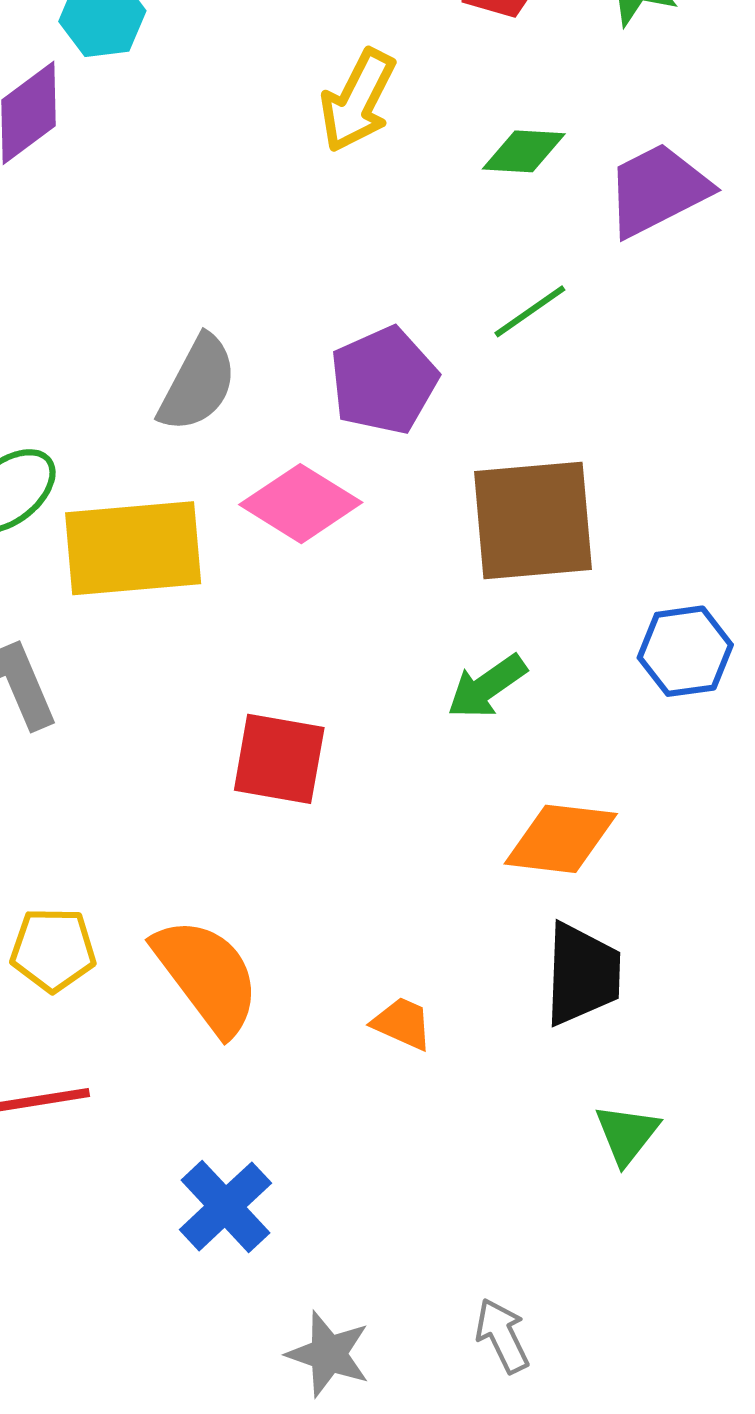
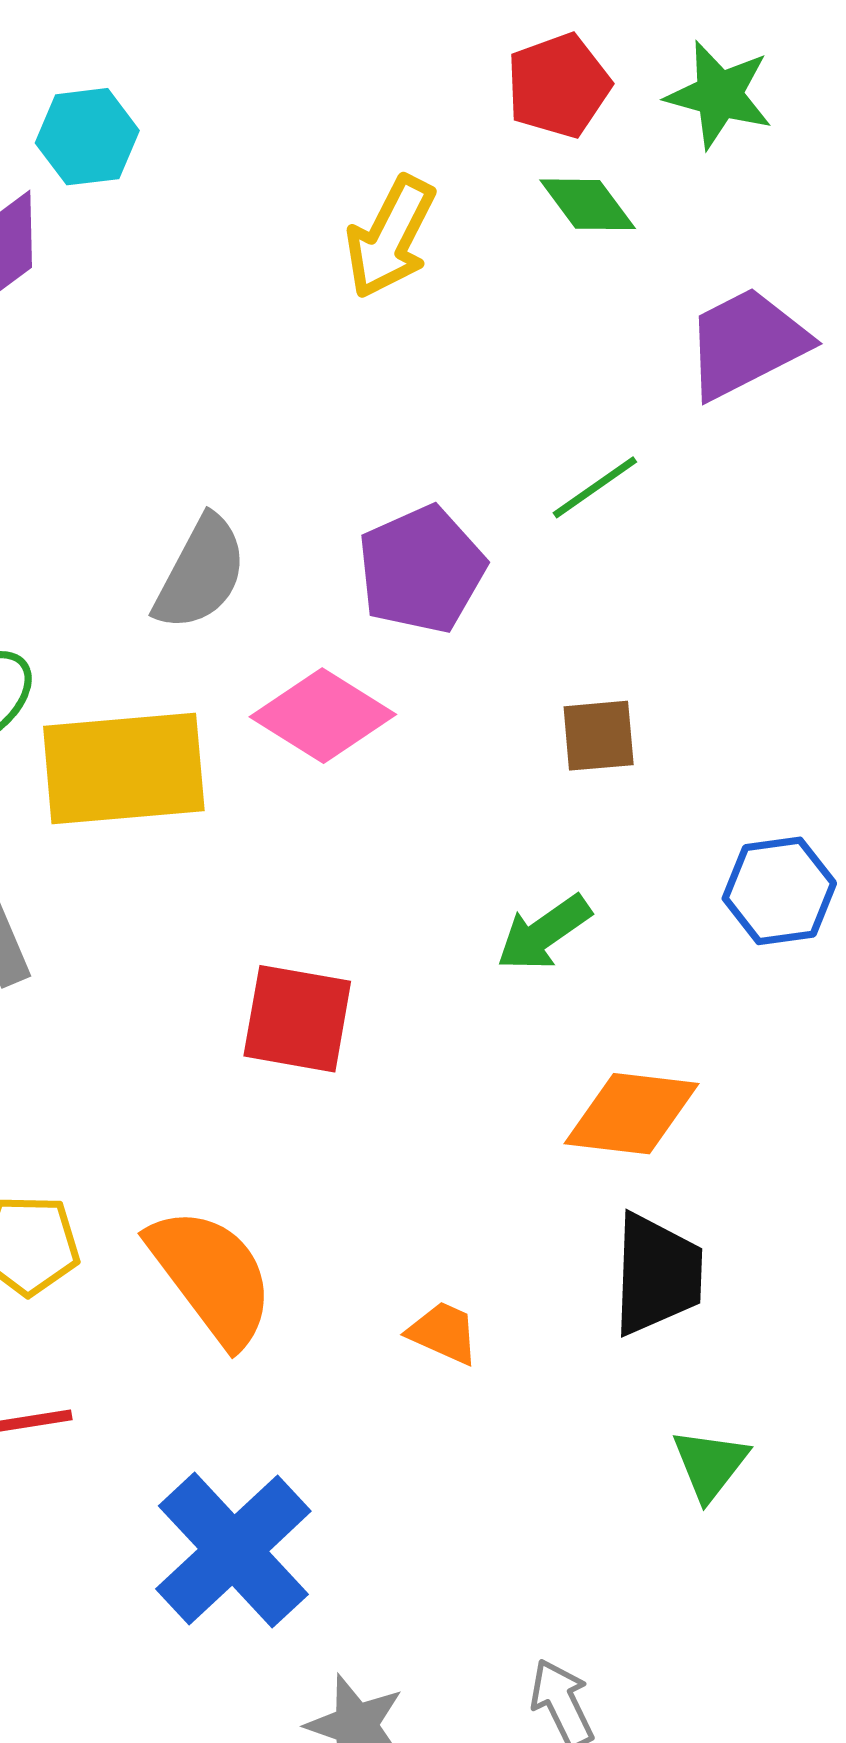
green diamond: (524, 151) -> (588, 204), moved, turned 50
brown square: (533, 520) -> (599, 736), size x0.5
blue cross: (225, 1206) -> (233, 1550), size x1.4

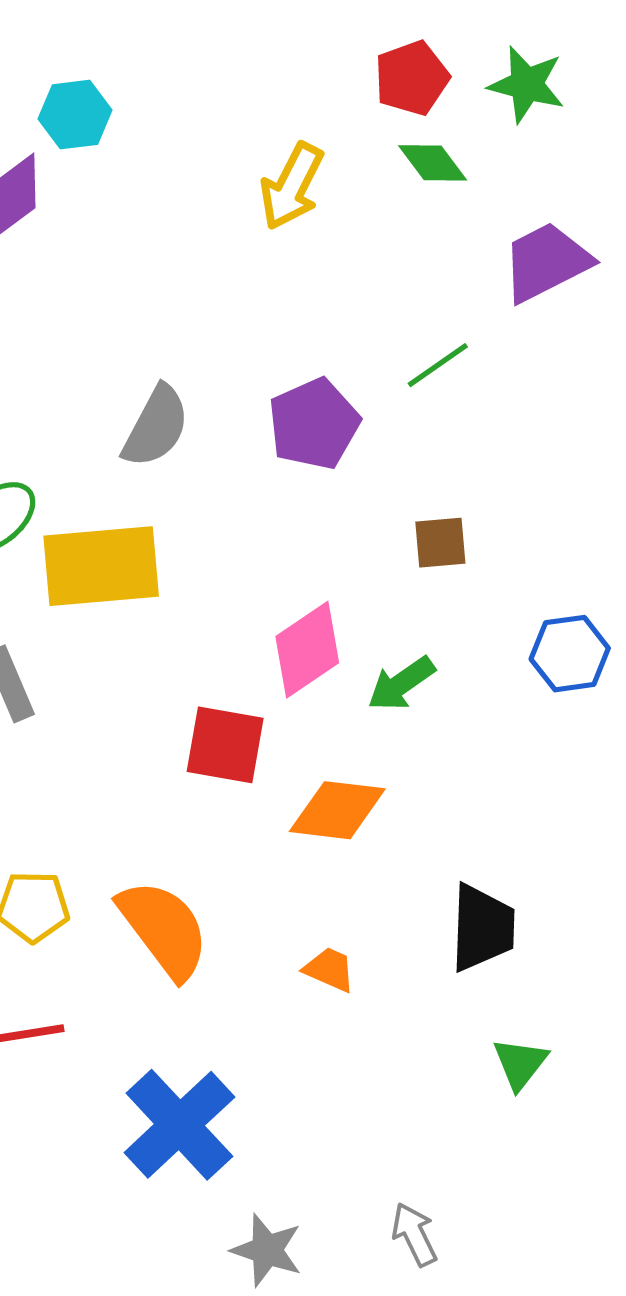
pink diamond: (323, 716) -> (307, 650), moved, turned -66
orange diamond: (631, 1114) -> (337, 810), moved

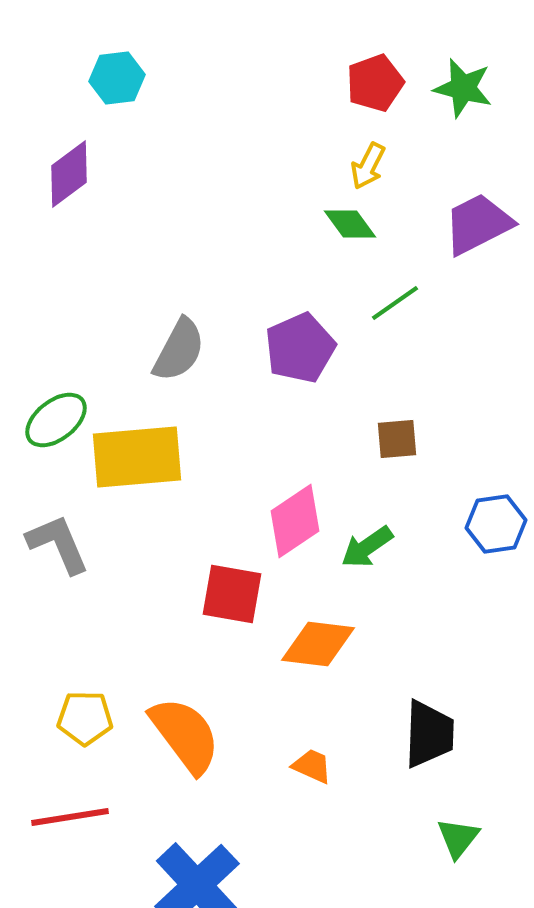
cyan hexagon: (75, 115) -> (117, 78), moved
green diamond: (433, 163) -> (350, 224), moved
yellow arrow: (292, 186) -> (368, 166), moved, size x0.7

